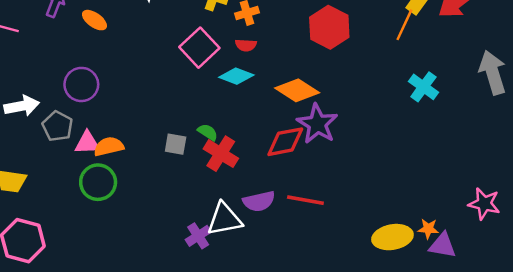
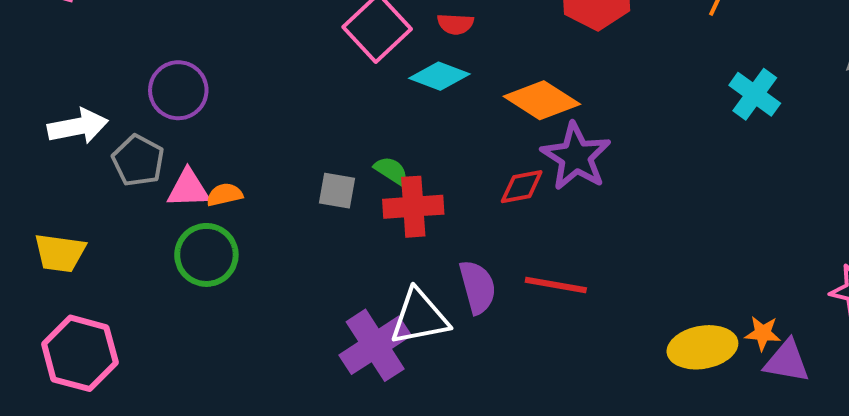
red diamond: (285, 142) -> (522, 187), size x0.7
orange semicircle: (109, 146) -> (224, 195), size x0.7
red cross: (221, 154) -> (413, 207), turned -36
purple semicircle: (259, 201) -> (478, 287), turned -92
purple cross: (198, 236) -> (375, 345), size x1.6

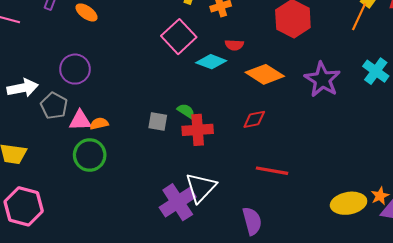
red semicircle: (455, 24) -> (234, 45), moved
purple star: (576, 157) -> (322, 80), moved
purple semicircle: (478, 287) -> (252, 221), moved
white triangle: (419, 317) -> (201, 187), turned -36
orange star: (763, 333) -> (380, 196), turned -30

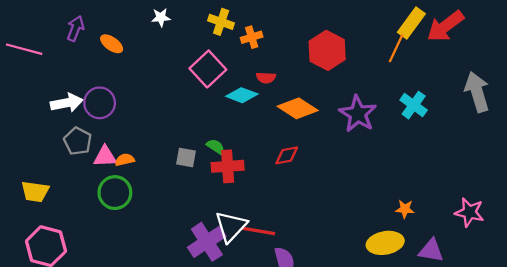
white arrow: (23, 88) -> (67, 103), moved
red line: (272, 171) -> (258, 231), moved
orange star: (380, 196) -> (405, 209), moved, turned 30

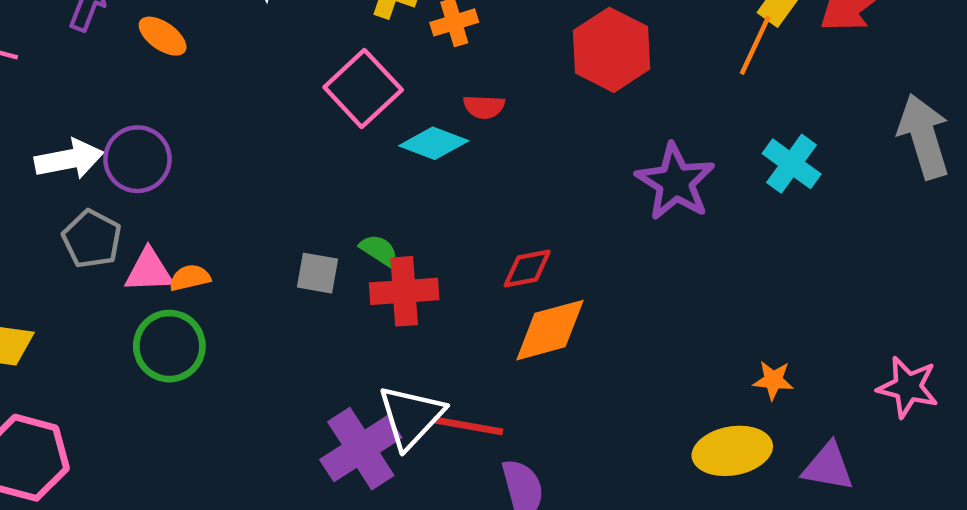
orange diamond: (298, 108) -> (550, 330), moved, turned -48

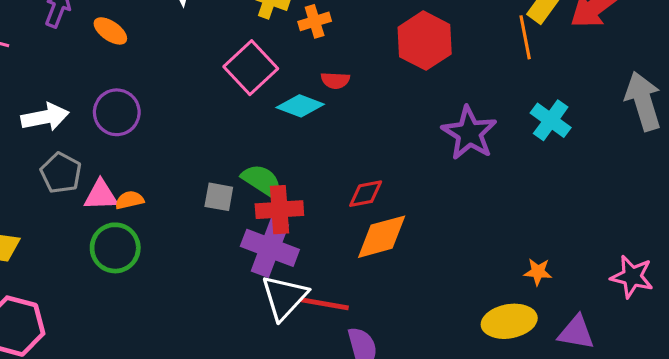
orange line: (755, 45) -> (525, 37), turned -36
purple circle: (137, 159) -> (117, 112), moved
green semicircle: (379, 250) -> (262, 181), size x1.5
purple cross: (361, 449) -> (270, 248), moved, turned -36

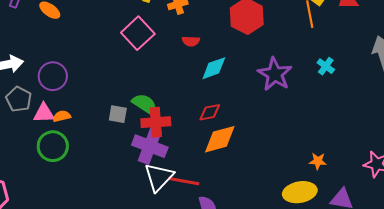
cyan diamond: (300, 106) -> (214, 68), moved, turned -40
purple circle: (117, 112) -> (53, 76), moved
cyan cross: (551, 120) -> (326, 66), size x0.7

